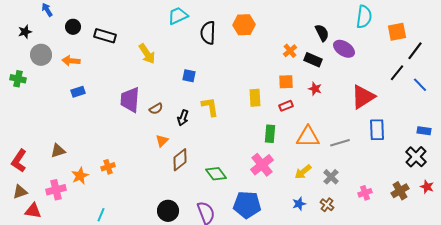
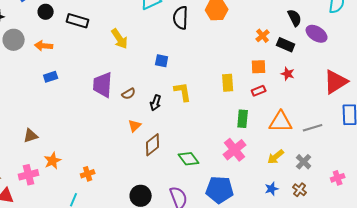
orange cross: (108, 167) -> (88, 174), moved

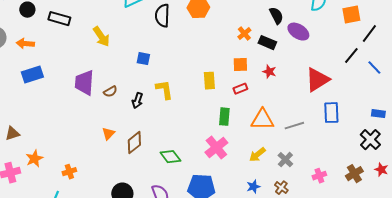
blue rectangle: (51, 77) -> (32, 75), size x1.5
orange triangle: (135, 126) -> (108, 134), moved

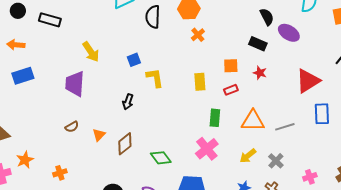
orange cross: (244, 34) -> (198, 35), moved
yellow arrow: (101, 37) -> (91, 52), moved
blue square: (143, 59) -> (134, 60), turned -32
yellow L-shape: (164, 90) -> (155, 78), moved
brown semicircle: (110, 92) -> (72, 127), moved

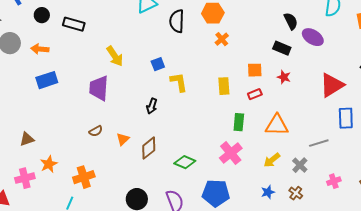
gray line: (285, 127) -> (319, 143), moved
green diamond: (161, 158) -> (185, 162), turned -30
orange cross: (60, 173) -> (84, 177), size x1.5

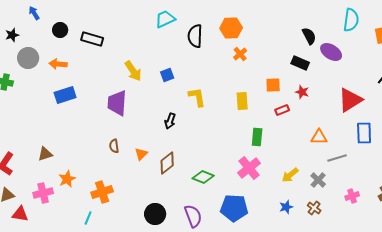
blue square: (158, 64) -> (167, 75), moved
red rectangle: (255, 94) -> (282, 110), moved
orange triangle: (277, 125) -> (319, 137), moved, size x0.7
brown semicircle: (96, 131) -> (114, 146), turned 112

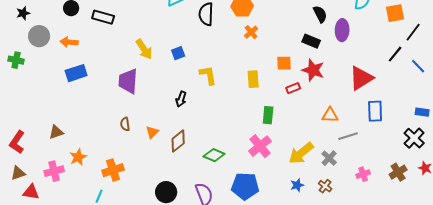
purple ellipse: (331, 52) -> (342, 30), turned 60
red star: (302, 92) -> (313, 70), size x1.6
yellow arrow: (290, 175) -> (301, 153), size x1.5

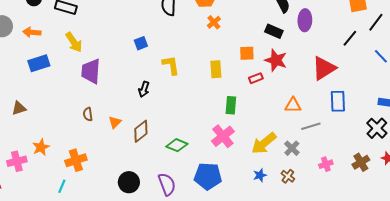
yellow arrow: (144, 49) -> (74, 42), moved
black line: (395, 54) -> (350, 38), moved
brown triangle: (56, 132) -> (19, 108), moved

